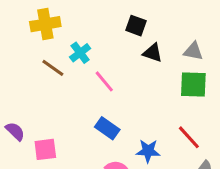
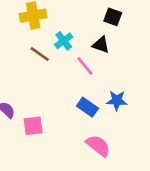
black triangle: (153, 53) -> (101, 45), moved
blue star: (148, 151) -> (117, 100), moved

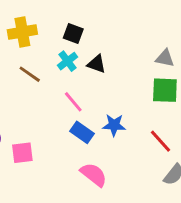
black square: (113, 17) -> (73, 33), moved
cyan cross: (64, 41) -> (67, 61), moved
pink line: (85, 66) -> (73, 102), moved

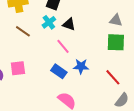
pink line: (73, 102) -> (63, 46), moved
pink square: (22, 153) -> (18, 68), moved

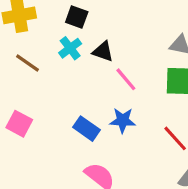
pink line: (63, 46) -> (126, 79), moved
pink square: (18, 68) -> (19, 124), turned 35

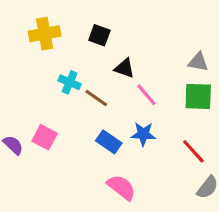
cyan cross: (70, 48) -> (70, 82), moved, turned -30
brown line: (27, 63) -> (96, 98), moved

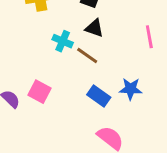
black triangle: (124, 68) -> (94, 28), moved
pink line: (146, 95) -> (149, 37), moved, turned 30

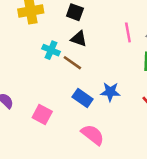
pink line: (149, 37) -> (128, 32), moved
pink square: (39, 92) -> (42, 114), moved

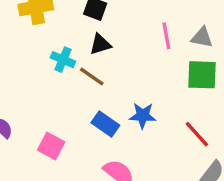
black triangle: (79, 39) -> (100, 44), turned -36

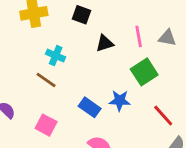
black triangle: (100, 44) -> (105, 43), moved
green square: (202, 75) -> (144, 72), moved, turned -35
brown line: (92, 77) -> (46, 80), moved

